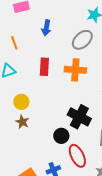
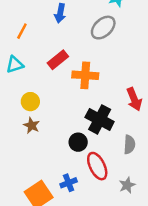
orange line: (14, 43) -> (22, 31), turned 48
red rectangle: (44, 67) -> (58, 60), turned 48
orange cross: (75, 70) -> (85, 75), moved

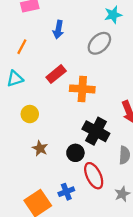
brown star: (32, 125) -> (40, 148), moved

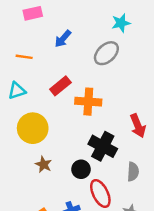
blue arrow: (58, 30) -> (63, 39), turned 30
orange line: (22, 47) -> (24, 57), turned 70
yellow circle: (30, 114) -> (33, 128), size x1.6

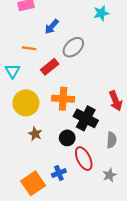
gray ellipse: (106, 53) -> (73, 47), moved
orange line: (24, 57) -> (29, 48), moved
cyan triangle: (17, 91) -> (13, 71), turned -42
orange cross: (88, 102) -> (63, 99), moved

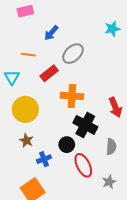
cyan star: (101, 13) -> (112, 29), moved
orange cross: (63, 99) -> (72, 96), moved
brown star: (35, 134) -> (26, 140), moved
blue cross: (59, 173) -> (44, 159), moved

